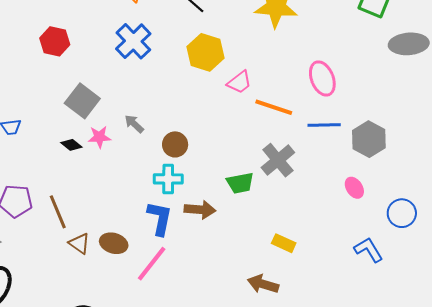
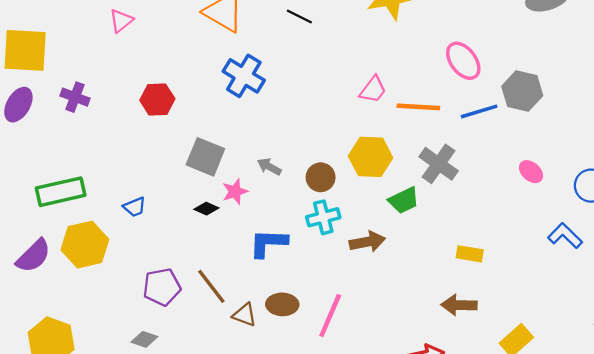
yellow hexagon: (206, 52) -> (371, 157), moved
gray hexagon: (369, 139) -> (522, 91), moved
blue L-shape: (160, 218) -> (268, 243), moved, turned -84

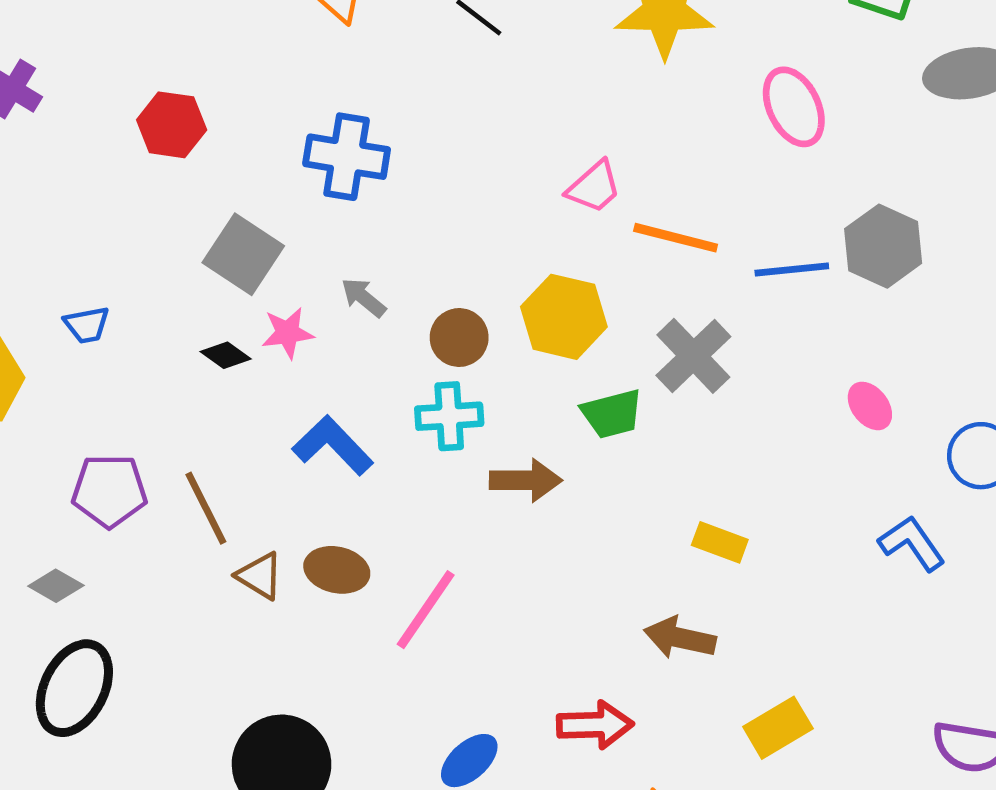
pink ellipse: (463, 61) -> (794, 107), moved
blue cross: (244, 76) -> (347, 157), moved, turned -33
blue L-shape: (268, 243) -> (333, 445), turned 33

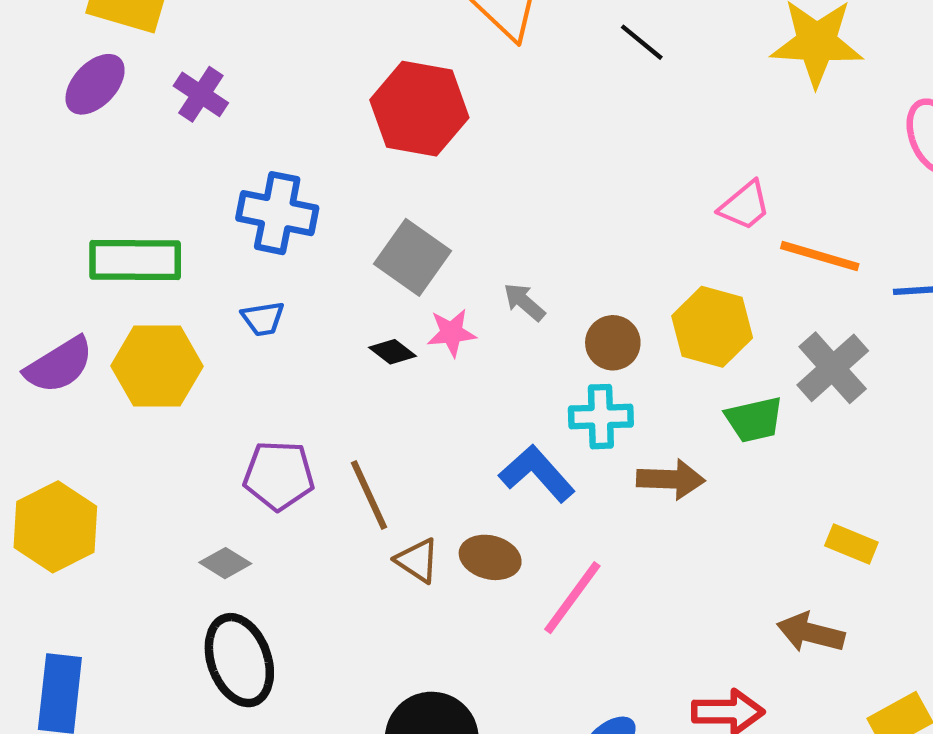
red hexagon: (172, 125) -> (419, 109), moved, size x1.5
blue cross: (347, 157) -> (277, 213), moved
blue L-shape: (333, 445) -> (537, 474), moved
black ellipse: (74, 688) -> (239, 660), turned -48

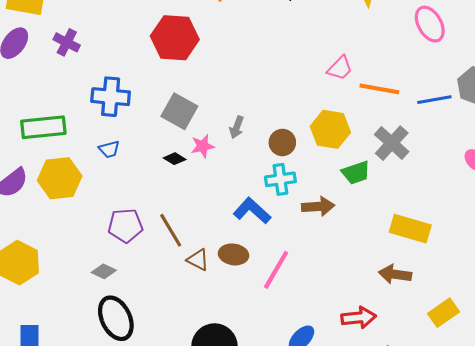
gray arrow: (524, 302) -> (237, 127), turned -105
yellow rectangle: (851, 544) -> (410, 229), size x1.6

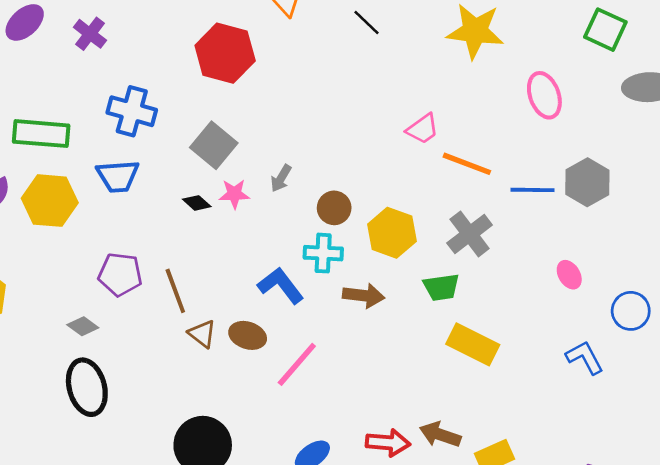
yellow hexagon: (330, 129) -> (392, 233), moved
blue trapezoid: (109, 149) -> (118, 176), size x1.6
green trapezoid: (356, 173) -> (441, 287), moved
brown arrow: (395, 274) -> (440, 435), moved

